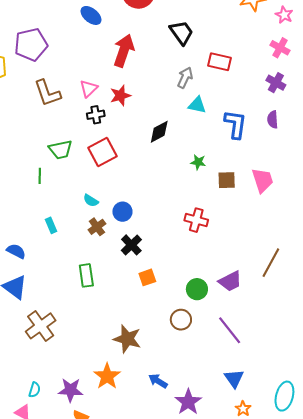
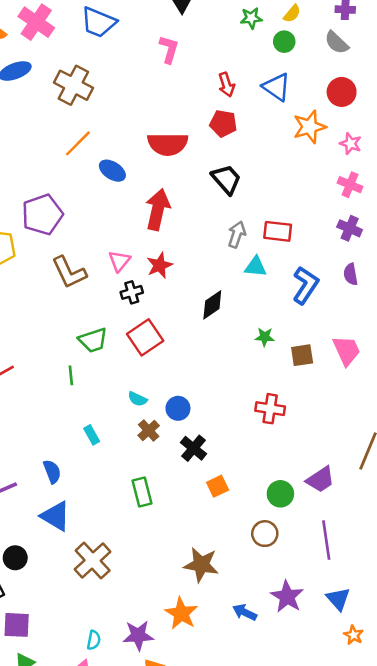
red rectangle: (220, 62) -> (278, 231), moved
blue L-shape: (235, 124) -> (305, 285), turned 32
blue semicircle: (16, 251) -> (52, 472), turned 48
purple line: (230, 330) -> (326, 540), turned 36
purple star: (188, 402) -> (287, 597), moved

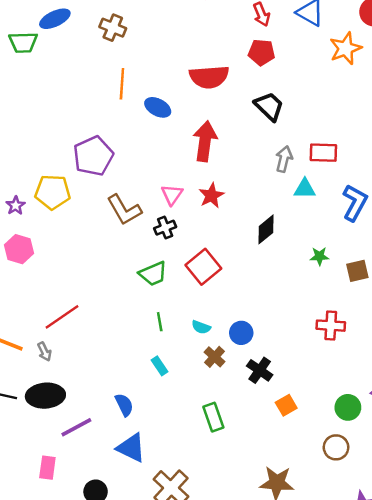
brown cross: (73, 85) -> (113, 28), size x0.7
orange line: (78, 143) -> (122, 84), turned -36
black cross: (132, 292) -> (165, 228), moved
green line: (71, 375) -> (160, 322), moved

